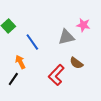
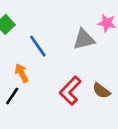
brown semicircle: (76, 63) -> (101, 91), moved

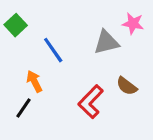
brown semicircle: (101, 91) -> (127, 86), moved

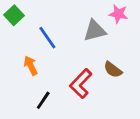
black line: (23, 108) -> (43, 100), moved

